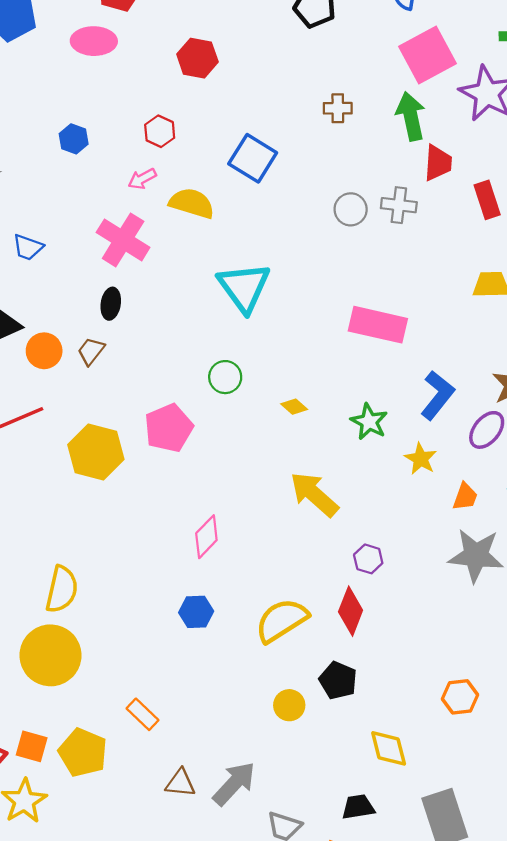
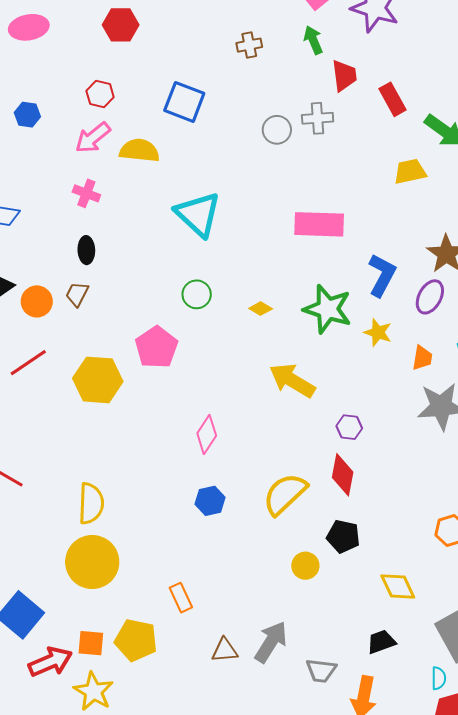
green arrow: (411, 116) -> (313, 40), size x0.7
pink arrow: (142, 179) -> (93, 138), size x1.5
pink cross: (123, 240) -> (86, 193), size x0.6
green star: (369, 422) -> (328, 309), size x1.5
orange rectangle: (142, 714) -> (181, 598), turned 32

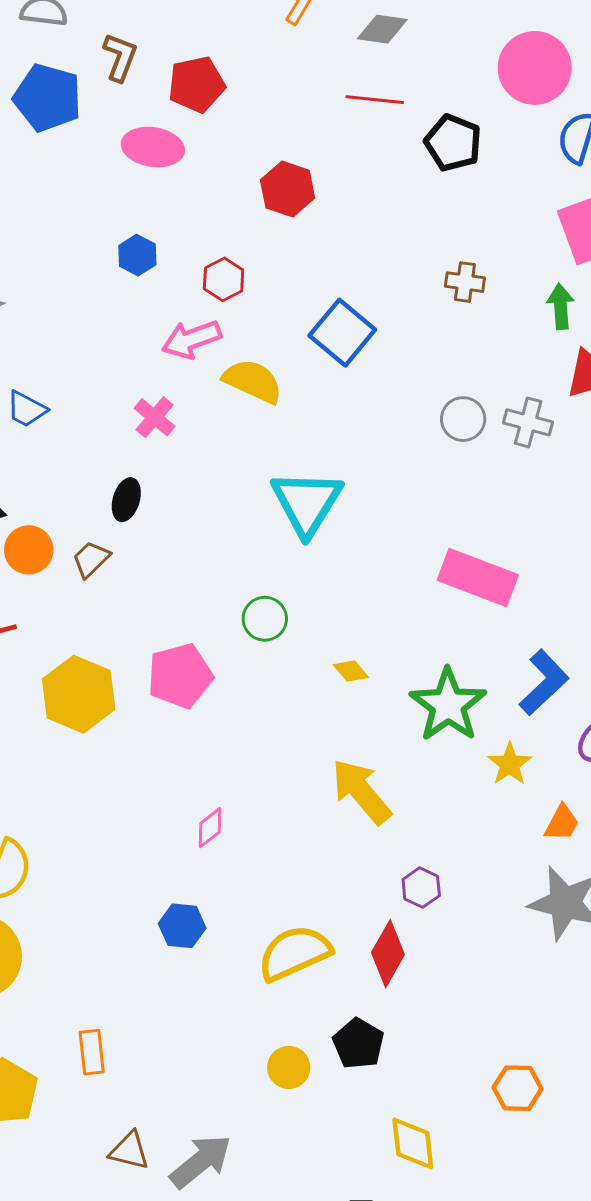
blue hexagon: (27, 115) -> (137, 255), moved
pink diamond: (207, 435) -> (210, 828), size x0.7

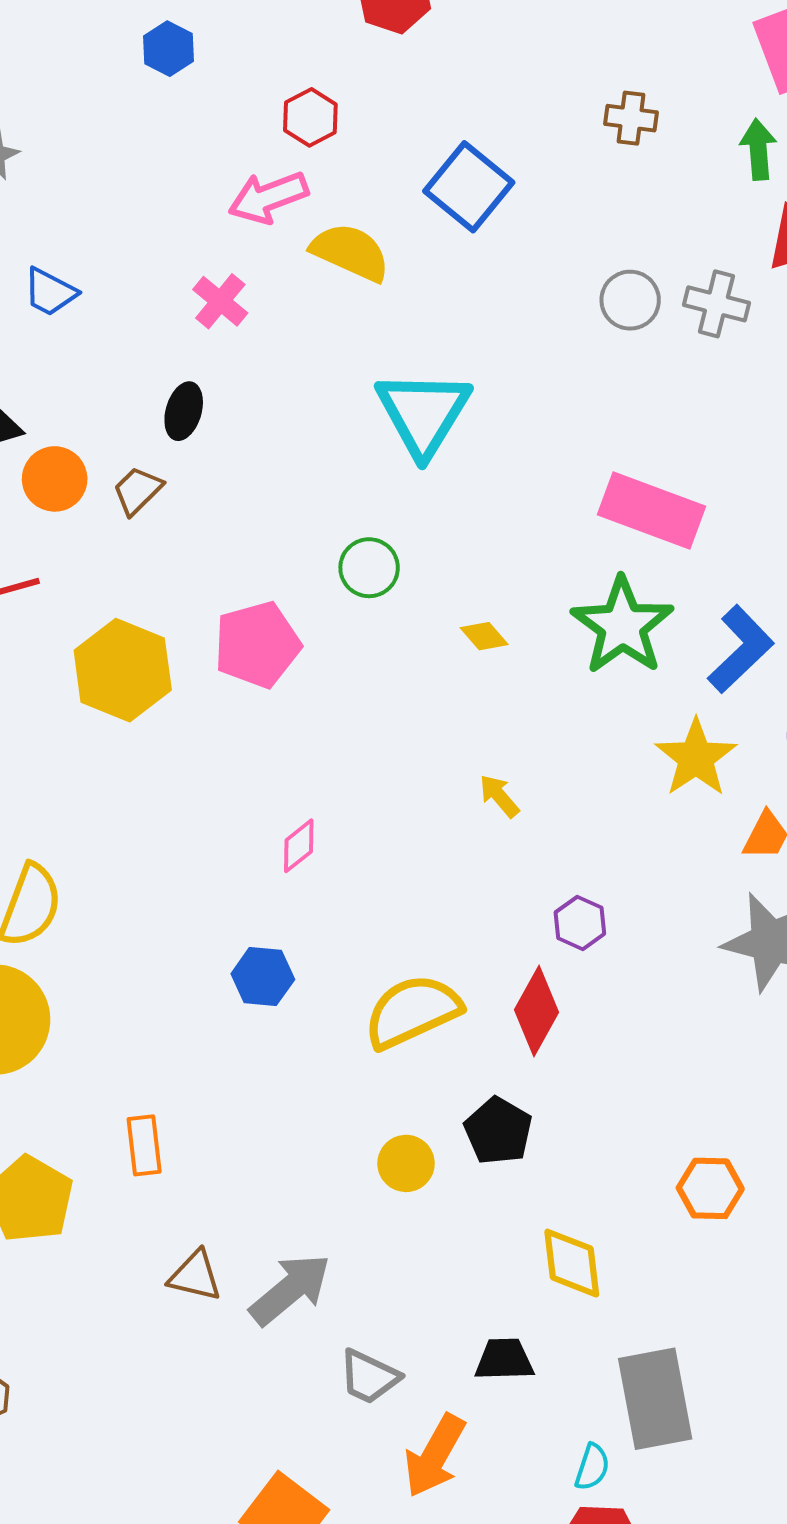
blue hexagon: (137, 255) -> (169, 49), moved
green star: (448, 705) -> (622, 626), moved
yellow star: (510, 764) -> (696, 758), size x1.4
yellow arrow: (361, 791) -> (499, 796), size x0.5

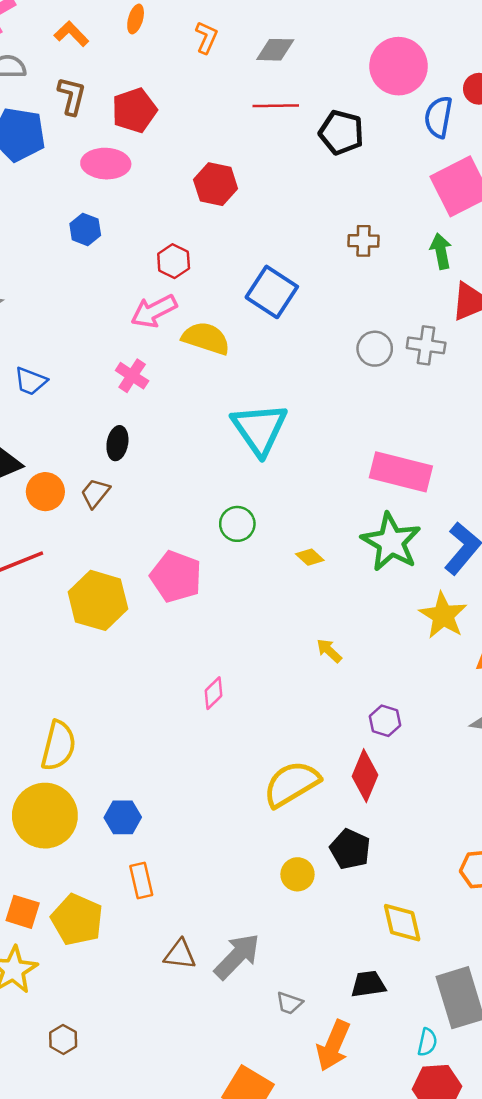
pink pentagon: (257, 645) -> (176, 577), turned -30
blue hexagon: (263, 977) -> (123, 817), moved
gray trapezoid: (369, 1377) -> (289, 1003), size x0.7

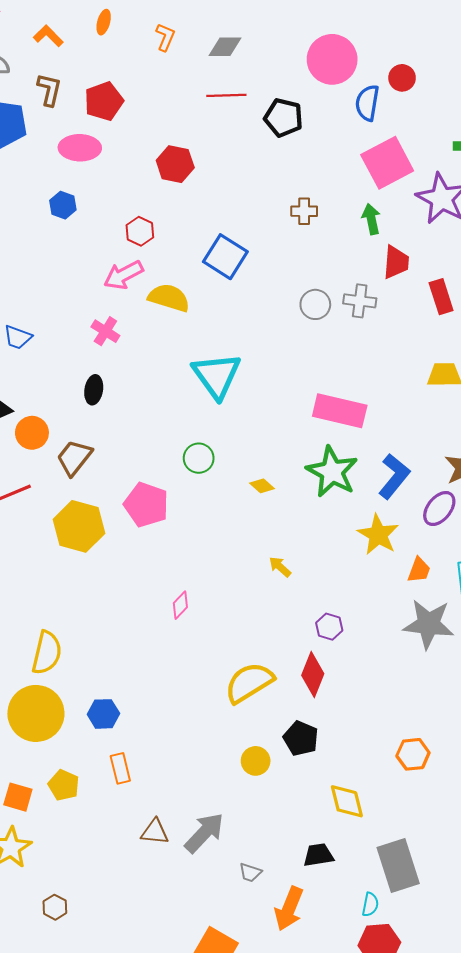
brown trapezoid: (95, 493) -> (74, 458), moved, size x1.4
yellow pentagon: (77, 920) -> (64, 785), moved, size x0.7

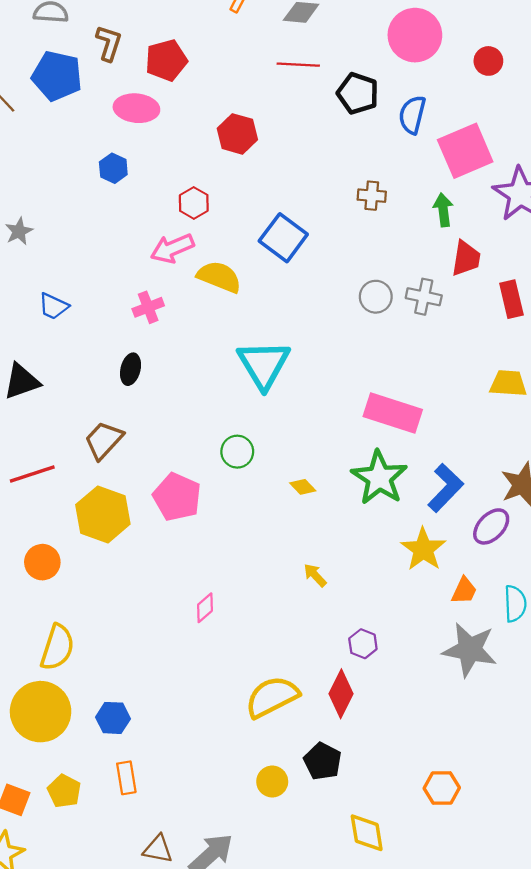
blue semicircle: (367, 103) -> (412, 115), moved
pink cross: (105, 331) -> (148, 307), turned 32
orange circle: (32, 433) -> (42, 562), moved

